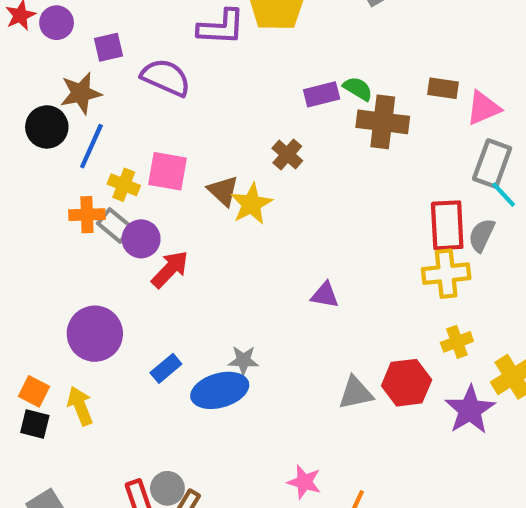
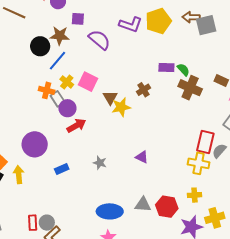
gray star: (243, 360) -> (100, 163), moved
blue ellipse: (220, 390) -> (110, 211), moved

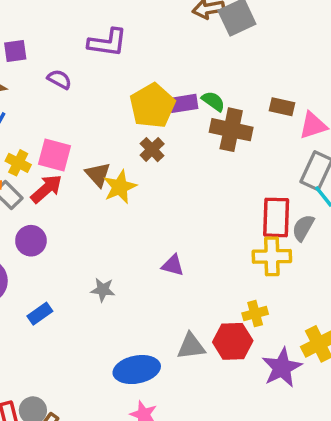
yellow pentagon: (158, 21) -> (152, 106), moved
purple semicircle: (99, 40) -> (59, 79), size x0.6
purple circle: (67, 108) -> (31, 241), moved
red arrow: (76, 125) -> (46, 189), moved
yellow cross: (194, 195) -> (255, 314), moved

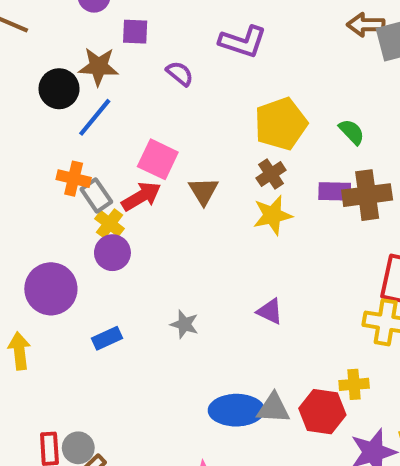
purple rectangle: (184, 103) -> (335, 191), moved
brown cross: (231, 130) -> (367, 195), moved, turned -30
yellow cross: (18, 163) -> (110, 224), moved
yellow star: (120, 187) -> (273, 215), moved
blue ellipse: (137, 370) -> (236, 410), moved

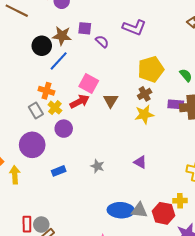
purple square: (135, 32) -> (85, 28), moved
gray rectangle: (96, 195) -> (36, 111), moved
yellow cross: (110, 224) -> (55, 108), moved

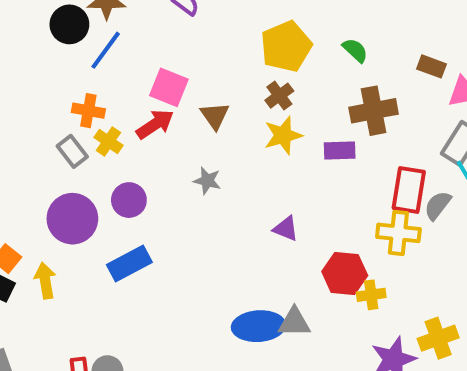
purple rectangle: (176, 104) -> (340, 150), moved
purple circle: (64, 129) -> (129, 200), moved
gray star: (97, 166) -> (207, 181), moved
blue rectangle: (59, 171) -> (129, 263), size x1.5
red hexagon: (163, 213) -> (345, 273), moved

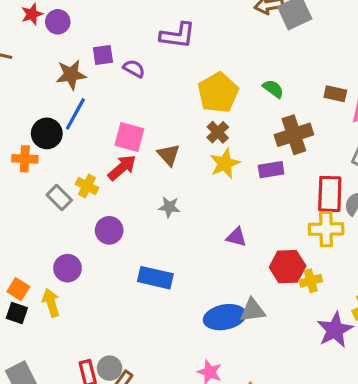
black circle: (69, 24) -> (47, 133), moved
orange cross: (88, 111) -> (25, 159), moved
purple circle: (72, 219) -> (68, 268), moved, size x0.7
blue rectangle: (129, 263) -> (155, 278), moved, turned 48

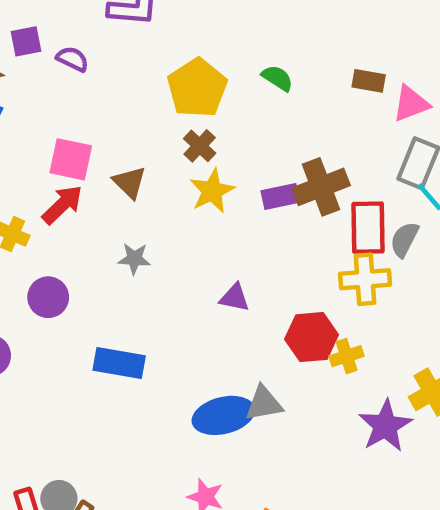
brown cross: (294, 135) -> (321, 187), moved

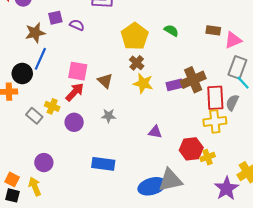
yellow star: (212, 191) -> (143, 83), turned -30
purple circle: (48, 297) -> (74, 122), moved
gray triangle: (264, 403) -> (170, 180), size x1.4

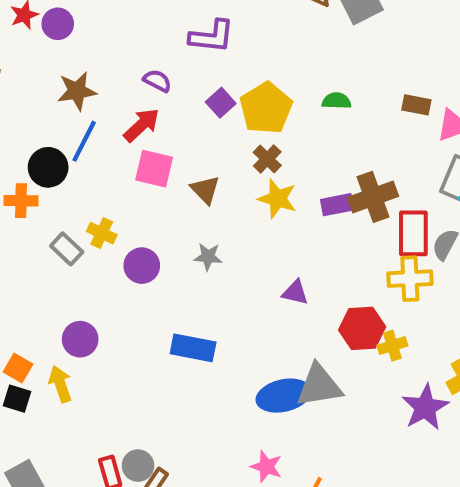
purple square: (55, 18) -> (221, 103), moved, turned -32
green semicircle: (171, 31) -> (337, 101), turned -32
red arrow: (75, 92) -> (141, 125), moved

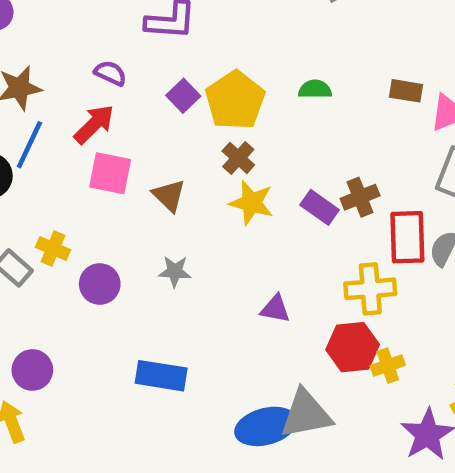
brown cross: (373, 197) -> (360, 197), size x0.7
purple rectangle: (337, 205) -> (320, 207), turned 48
yellow cross: (410, 279) -> (370, 289), moved

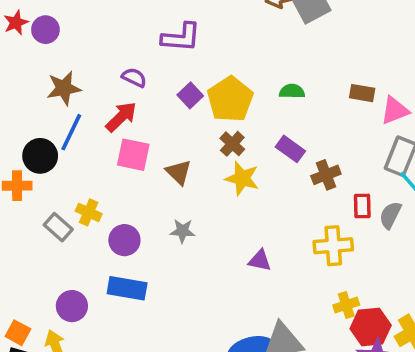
purple rectangle: (320, 207) -> (290, 149), moved
red rectangle: (407, 237) -> (362, 206), size x0.6
red hexagon: (353, 347) -> (371, 327), moved
blue rectangle: (161, 376) -> (127, 288), moved

